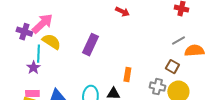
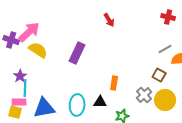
red arrow: (122, 12) -> (109, 20), turned 32
cyan line: (38, 54) -> (25, 88), moved
gray cross: (157, 87) -> (144, 95), turned 35

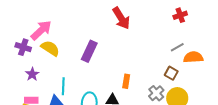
red cross: (168, 17) -> (180, 15), turned -32
red arrow: (109, 20) -> (121, 18), size x1.6
purple cross: (11, 40) -> (23, 47), moved
cyan line: (25, 88) -> (63, 86), moved

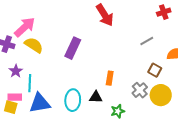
gray line: (177, 47) -> (147, 41), moved
cyan line: (63, 86) -> (30, 83), moved

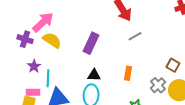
gray line: (147, 41) -> (135, 36), moved
black triangle: (96, 97) -> (94, 75), moved

